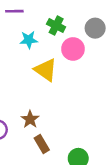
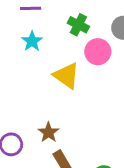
cyan star: (29, 40) -> (32, 41), moved, turned -30

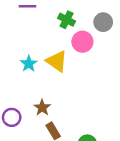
cyan star: (32, 41) -> (29, 64), moved

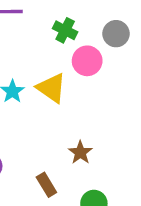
brown star: (42, 108) -> (80, 152), moved

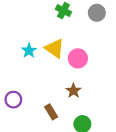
pink circle: (87, 61) -> (78, 58), moved

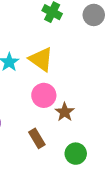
pink circle: (78, 58) -> (44, 95), moved

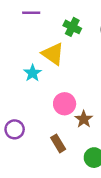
yellow triangle: (41, 59) -> (53, 54), moved

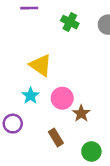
yellow triangle: (53, 54) -> (41, 65), moved
cyan star: (33, 73) -> (30, 96), moved

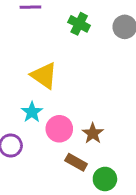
pink circle: (62, 98) -> (59, 129), moved
brown rectangle: (56, 138) -> (76, 162), moved, turned -30

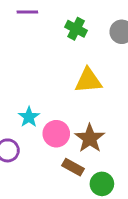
yellow triangle: (44, 76) -> (88, 80), moved, turned -40
brown star: (93, 133) -> (90, 138), size x1.4

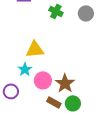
yellow triangle: (88, 80) -> (35, 49), moved
green circle: (102, 184) -> (73, 103), moved

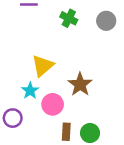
yellow triangle: (35, 49) -> (43, 66), turned -36
brown star: (65, 83) -> (80, 84), moved
brown rectangle: (54, 102) -> (66, 132), turned 64

